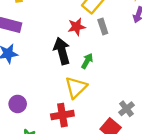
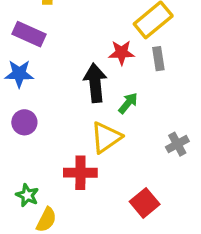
purple circle: (18, 104) -> (24, 122), moved
gray cross: (126, 109) -> (177, 144), moved

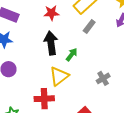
red star: (121, 53) -> (51, 13), moved
gray rectangle: (158, 59) -> (89, 26), turned 48

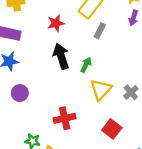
yellow triangle: (59, 76) -> (101, 90), moved
gray cross: (103, 78) -> (131, 92), moved

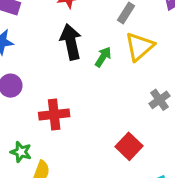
yellow triangle: (101, 90) -> (139, 47), moved
red cross: (65, 118) -> (54, 114), moved

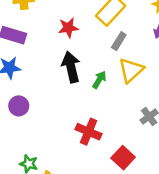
red cross: (54, 114) -> (89, 132), moved, turned 30

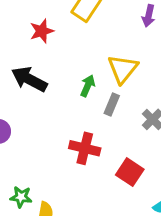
gray rectangle: (119, 41) -> (112, 104), moved
black arrow: (71, 67) -> (29, 79), moved, turned -40

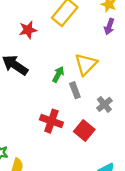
gray rectangle: (112, 104) -> (75, 90), turned -49
red square: (130, 172) -> (84, 131), moved

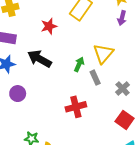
red cross: (51, 121) -> (76, 107), turned -30
red square: (84, 131) -> (125, 120), moved

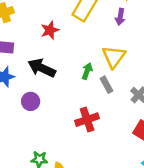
purple arrow: (122, 18) -> (120, 17), moved
purple circle: (18, 94) -> (31, 101), moved

